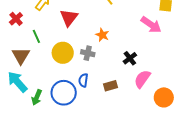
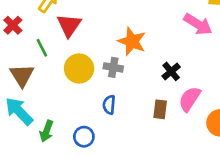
red triangle: (69, 18) -> (69, 25), moved
orange star: (102, 35) -> (132, 41), size x1.5
brown rectangle: (110, 86) -> (160, 109), moved, turned -64
blue circle: (64, 93) -> (84, 137), moved, size x0.6

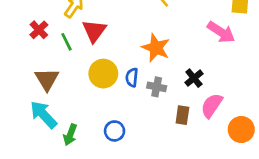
green line: (42, 48) -> (67, 42), moved
gray cross: (113, 67) -> (157, 87), moved
blue semicircle: (109, 105) -> (132, 77), moved
blue circle: (84, 137) -> (115, 131), moved

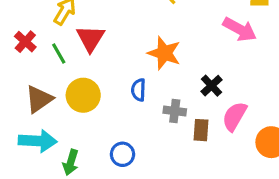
yellow circle: (103, 74) -> (83, 95), moved
brown triangle: (47, 79) -> (39, 99), turned 30
gray cross: (157, 87) -> (175, 111), moved
cyan arrow: (43, 115) -> (38, 141), turned 140

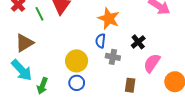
blue semicircle: (138, 90) -> (101, 41), moved
yellow circle: (83, 95) -> (77, 61), moved
brown rectangle: (201, 130) -> (130, 85), moved
cyan arrow: (38, 141) -> (22, 70), turned 40

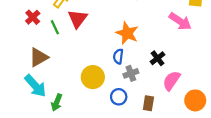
gray cross: (113, 57) -> (131, 73), turned -32
blue circle: (77, 83) -> (119, 97), moved

